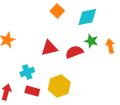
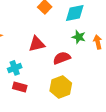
red semicircle: (74, 52) -> (62, 58), moved
yellow hexagon: (59, 86) -> (61, 87), moved

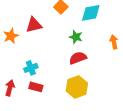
green star: (79, 37) -> (76, 37), moved
red triangle: (37, 44) -> (34, 25), moved

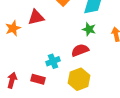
green star: (76, 37) -> (89, 29), moved
cyan cross: (31, 68) -> (53, 61), moved

